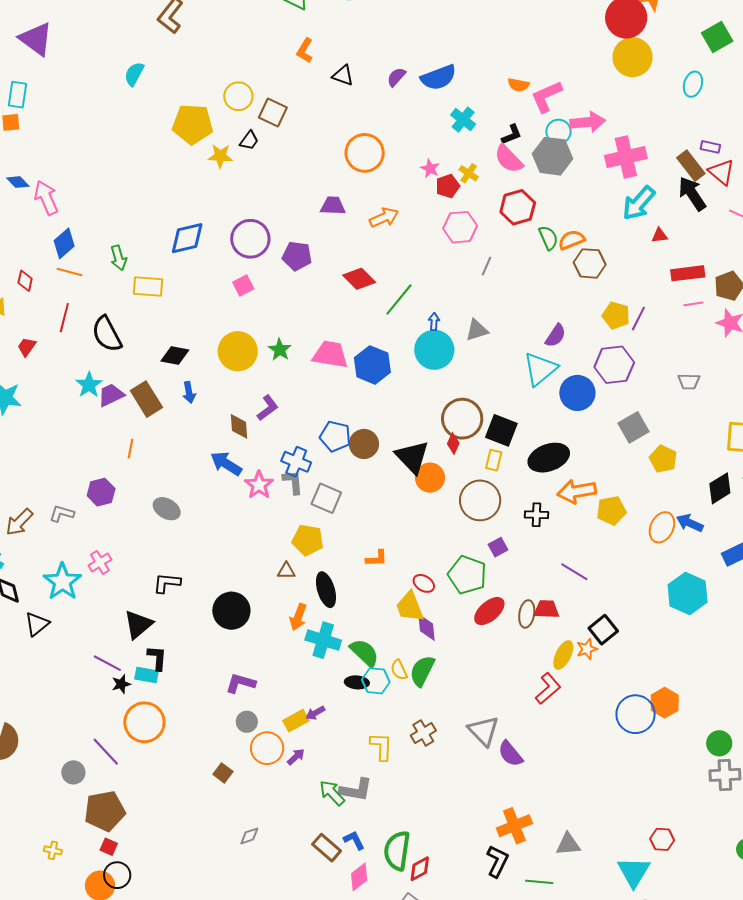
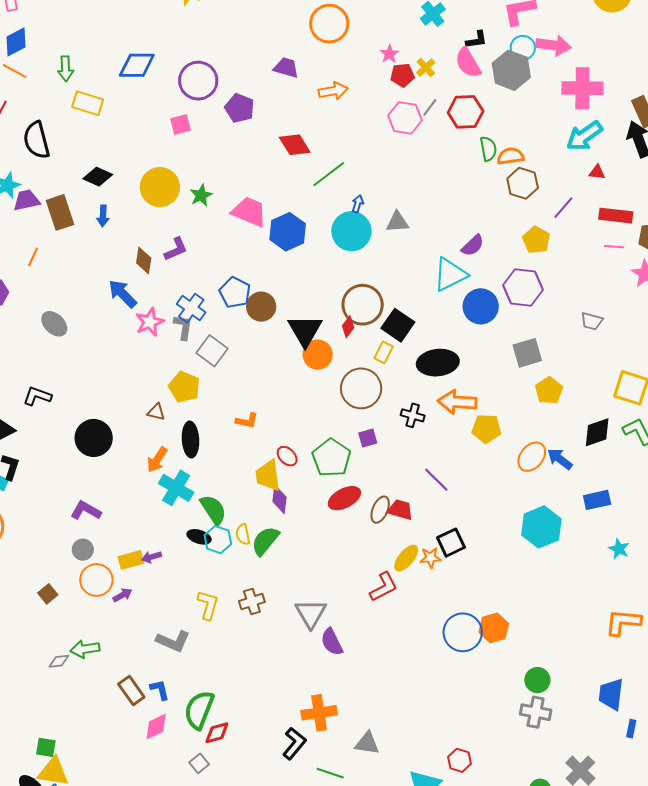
gray line: (486, 266) -> (430, 108), moved
purple line: (638, 319) -> (563, 208), moved
green arrow: (332, 793) -> (85, 649), moved, turned -68

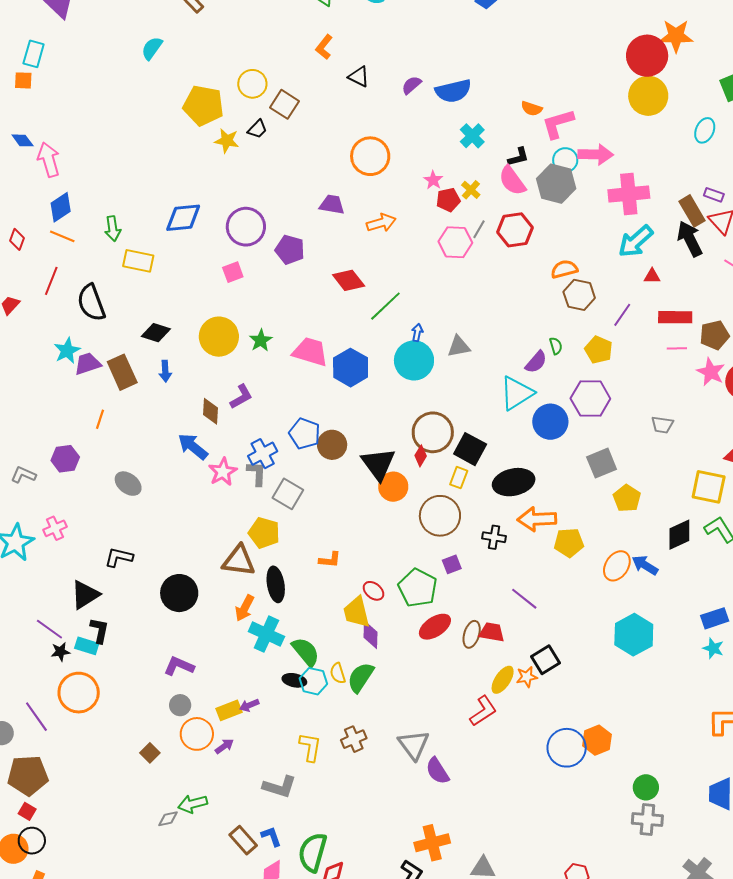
green semicircle: (488, 149) -> (556, 346), moved, size x0.7
blue cross: (191, 308) -> (263, 454), turned 32
brown triangle: (156, 412) -> (239, 561), size x1.8
blue rectangle: (597, 500) -> (715, 618), moved

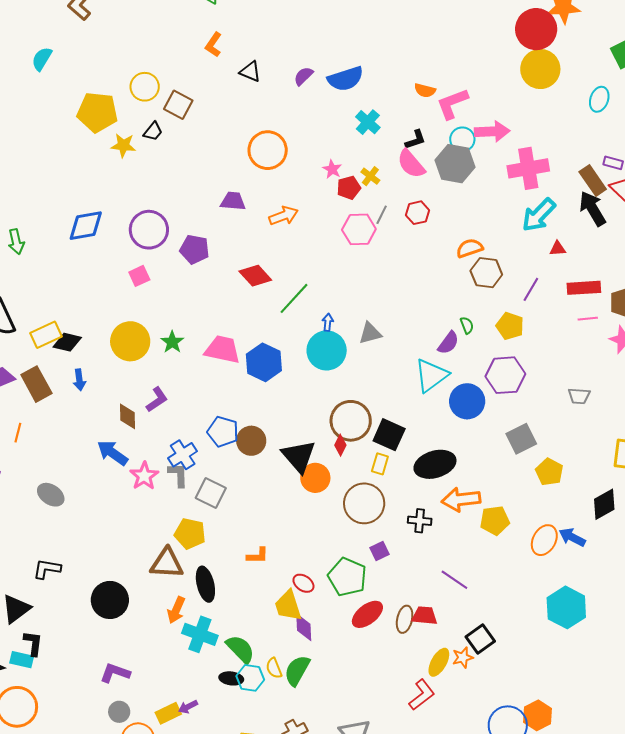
red hexagon: (515, 230) -> (418, 213), size x0.7
yellow rectangle: (138, 261) -> (46, 335), moved, turned -32

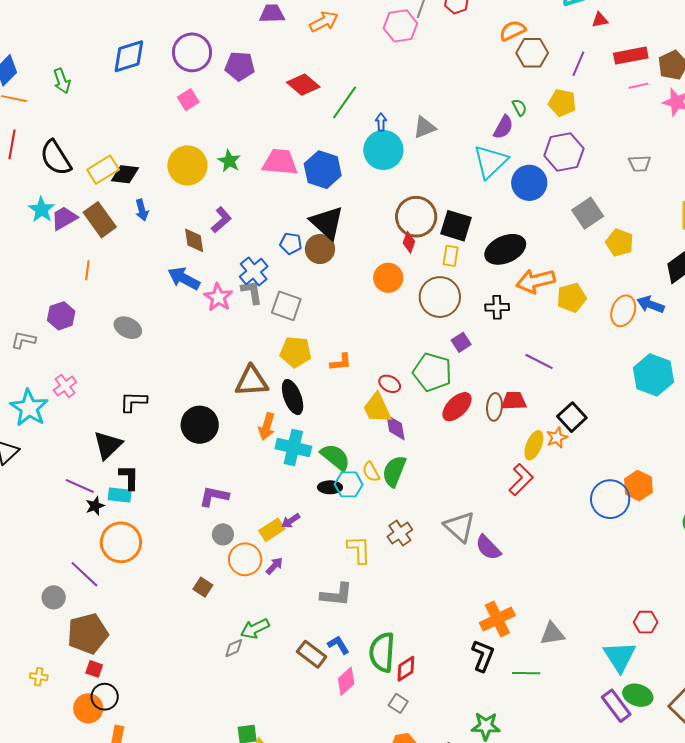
blue pentagon: (223, 432) -> (291, 243), size x0.7
black triangle: (299, 456) -> (327, 223), moved
yellow pentagon: (190, 534) -> (296, 352), moved

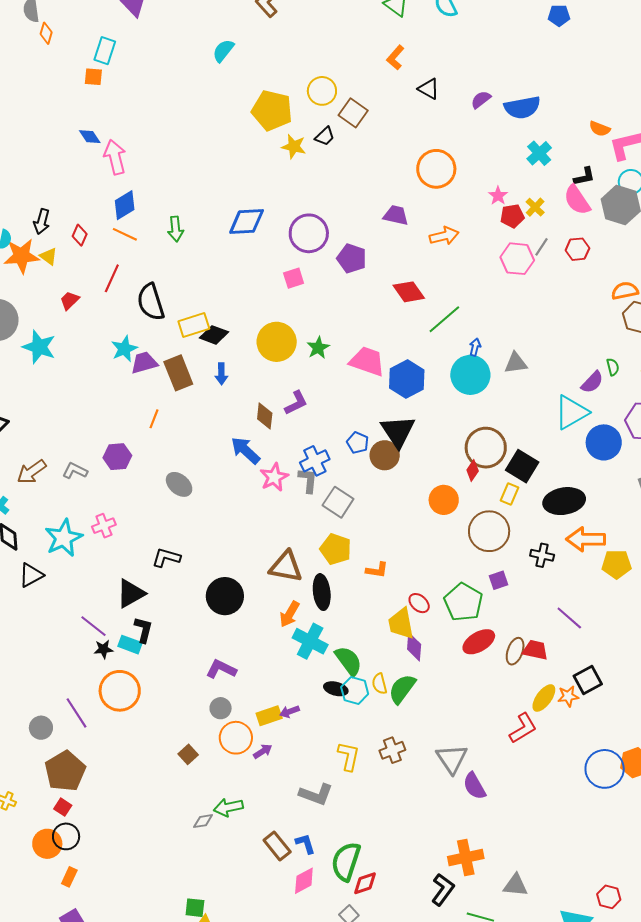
brown pentagon: (88, 634) -> (65, 771), turned -30

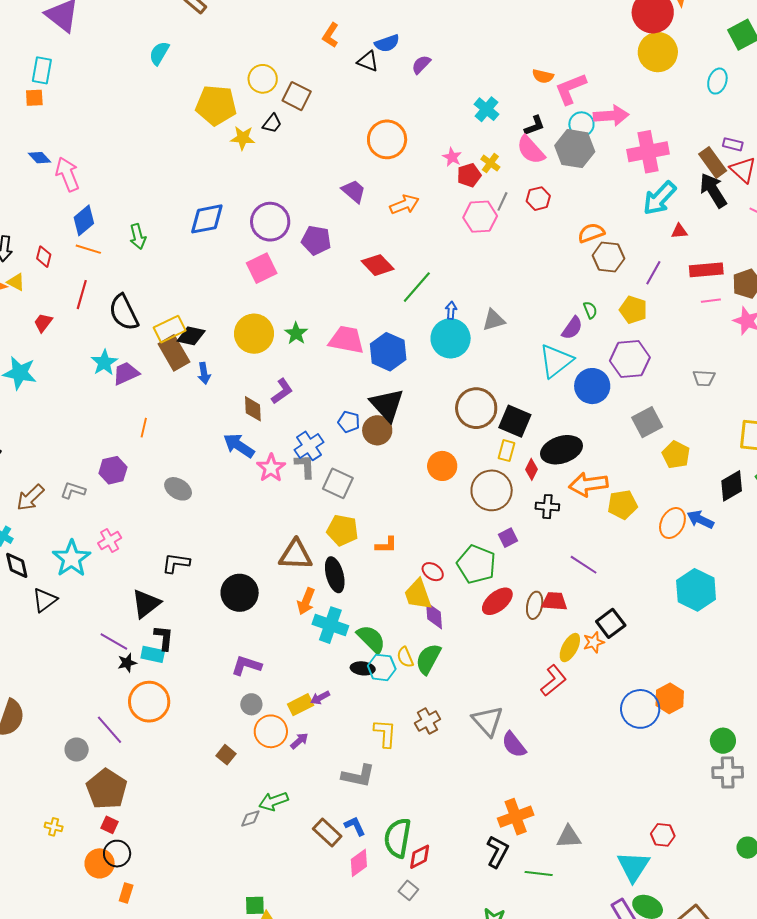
blue semicircle: (522, 107) -> (387, 43), moved, size x0.7
purple trapezoid: (396, 215) -> (354, 191), turned 36
pink square: (294, 278) -> (262, 268), size x1.4
brown rectangle: (178, 373) -> (174, 353), moved
red diamond: (473, 470) -> (531, 469), moved

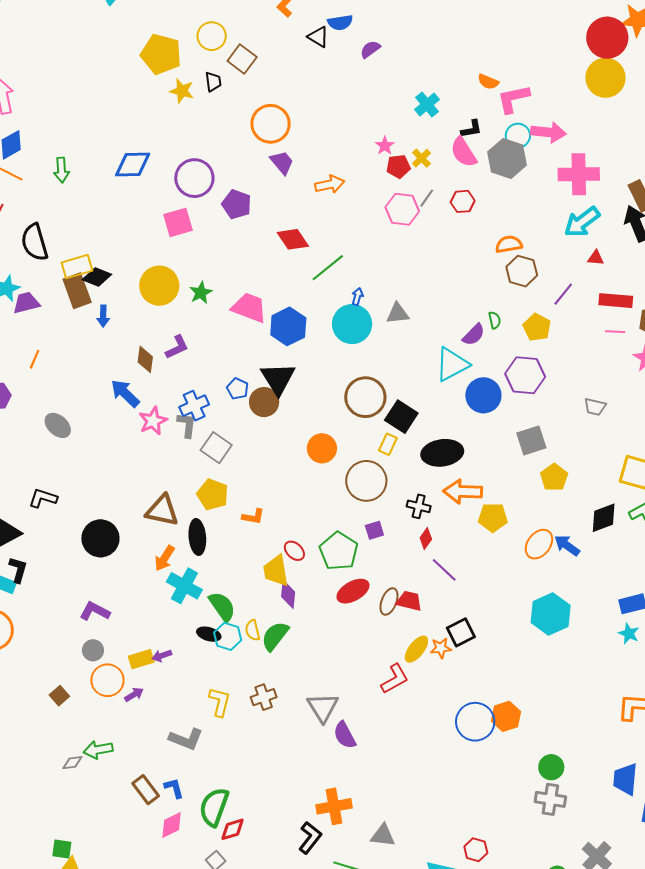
black trapezoid: (272, 123) -> (213, 82), turned -55
orange circle: (387, 139) -> (271, 124), moved
red diamond: (531, 469) -> (426, 538), moved

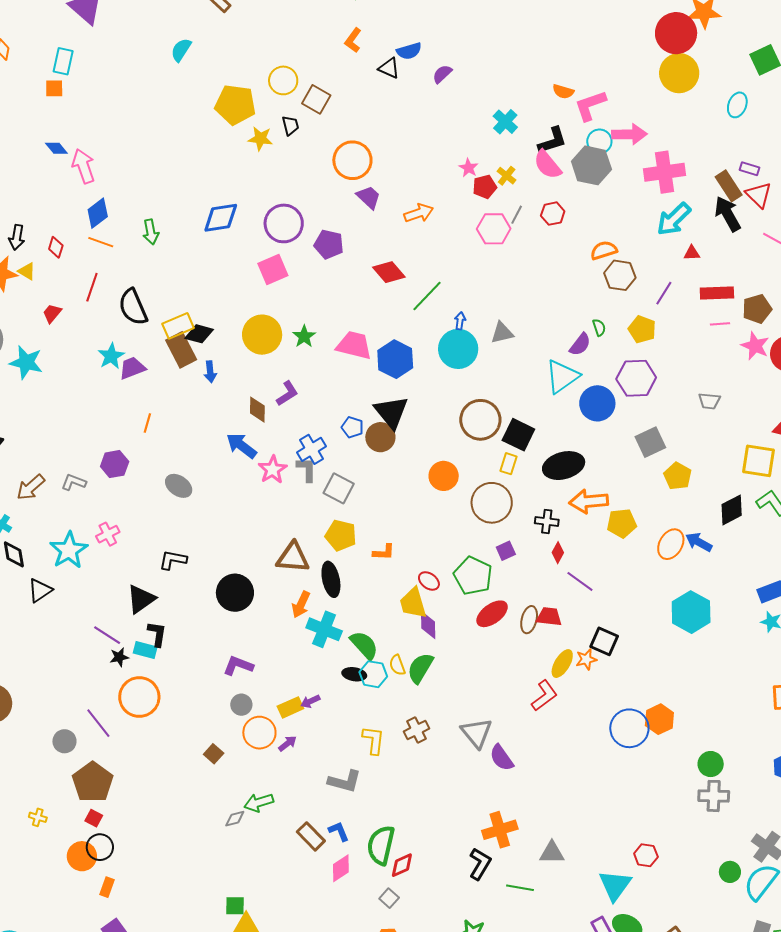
black L-shape: (471, 129) -> (552, 141), size x1.4
black square: (461, 632) -> (604, 641), turned -32

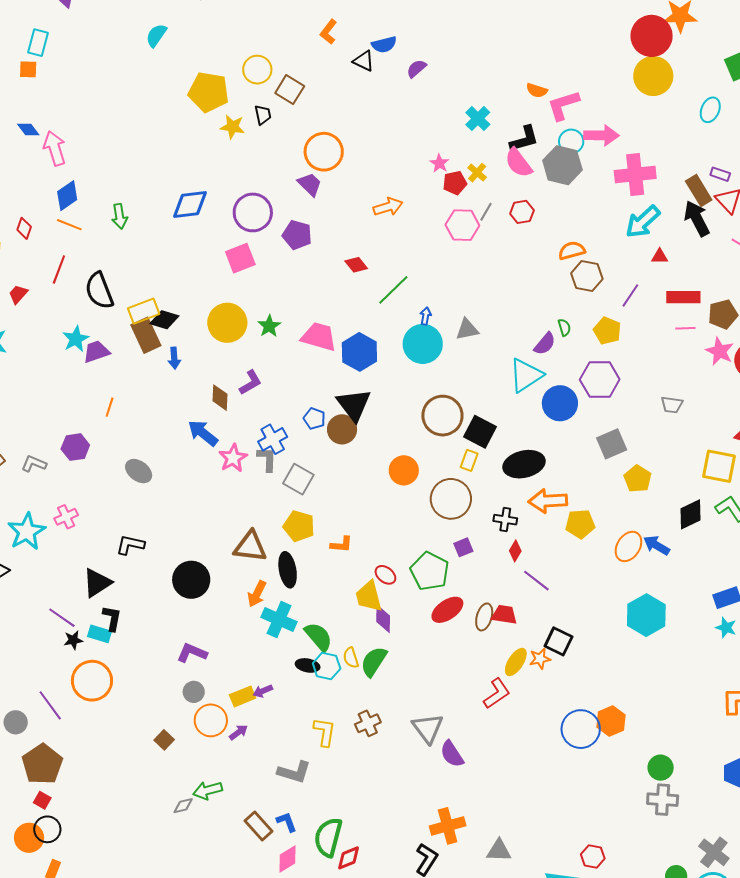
purple trapezoid: (369, 197) -> (310, 184), moved
red diamond: (389, 272) -> (356, 265), size x0.7

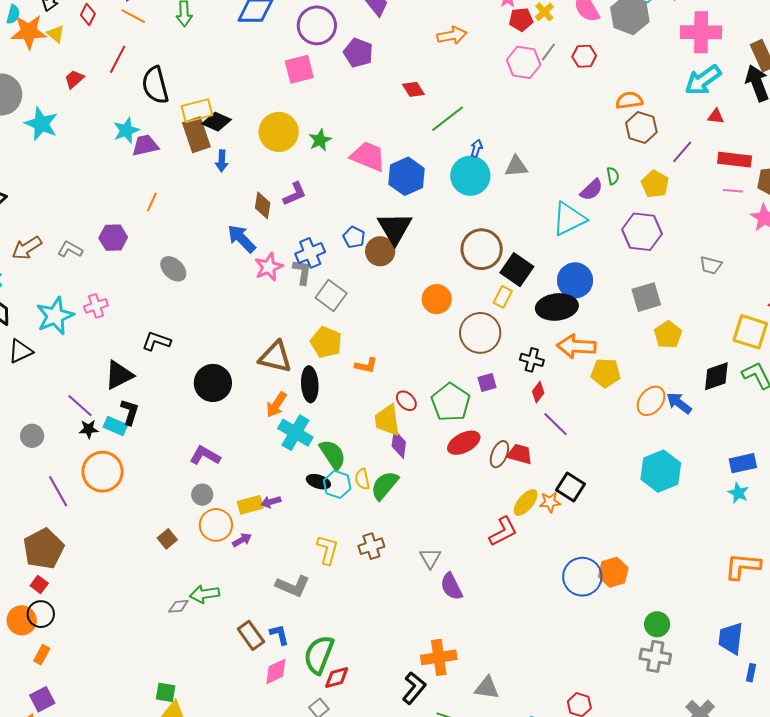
blue circle: (560, 403) -> (575, 280), moved
gray circle: (16, 722) -> (32, 436), moved
gray triangle: (428, 728) -> (430, 558), size x0.7

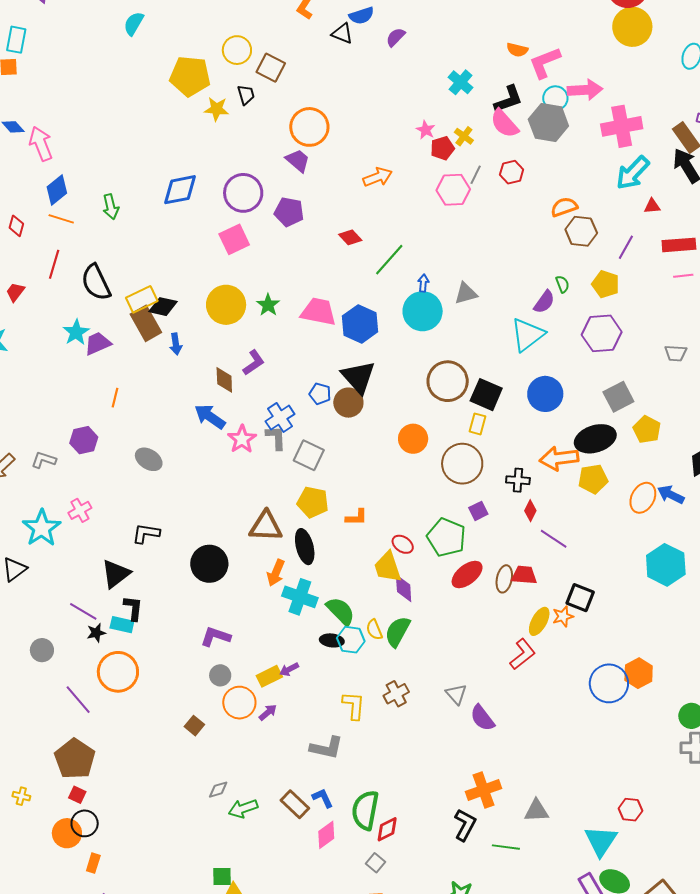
black ellipse: (557, 307) -> (595, 439), moved
green arrow: (205, 594) -> (243, 809), moved

